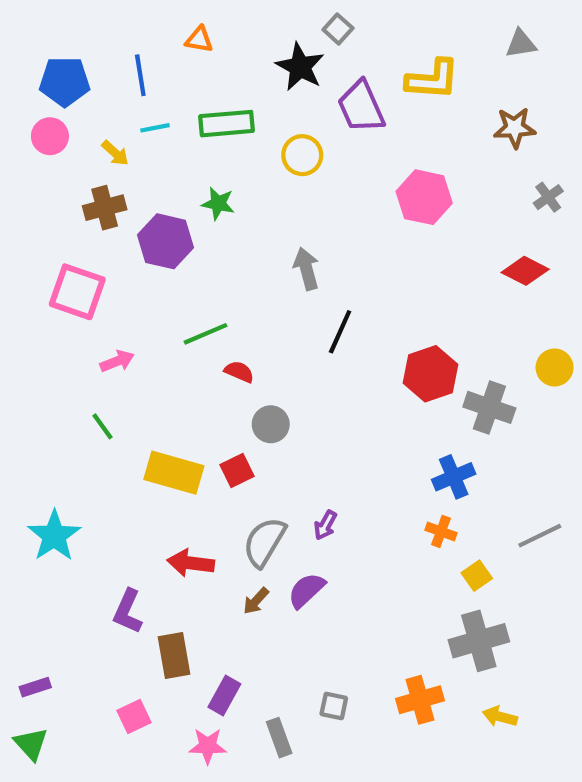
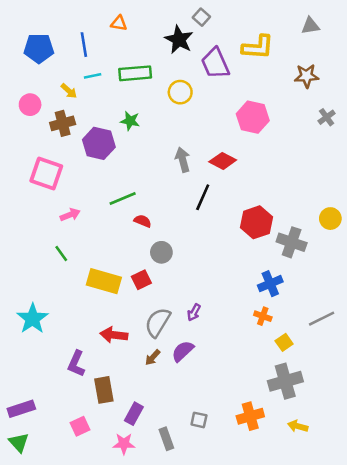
pink circle: (50, 136) -> (30, 105), moved
red diamond: (525, 271) -> (223, 161), moved
purple rectangle: (35, 687) -> (21, 409), size x1.5

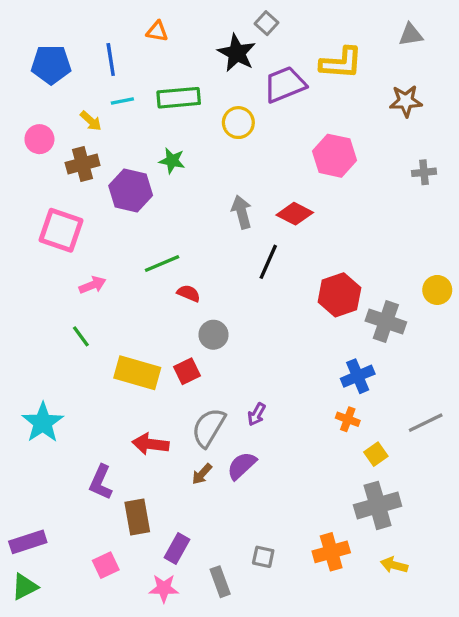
purple trapezoid: (215, 63) -> (285, 84), turned 92
gray cross: (327, 117) -> (424, 172), moved, turned 30
green triangle: (19, 442) -> (25, 587), turned 45

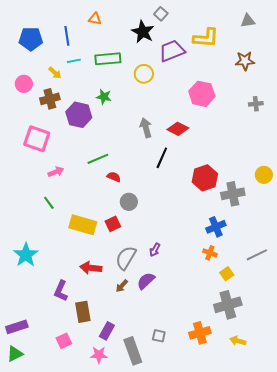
gray cross: (386, 321) -> (233, 194), turned -30
gray rectangle: (220, 582) -> (133, 351), size x1.5

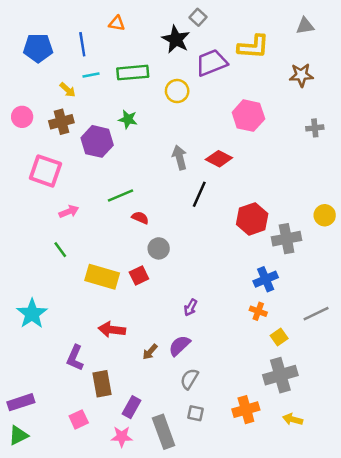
pink circle: (24, 84) -> (22, 117), moved
gray semicircle: (126, 258) -> (189, 379), moved, size x0.7

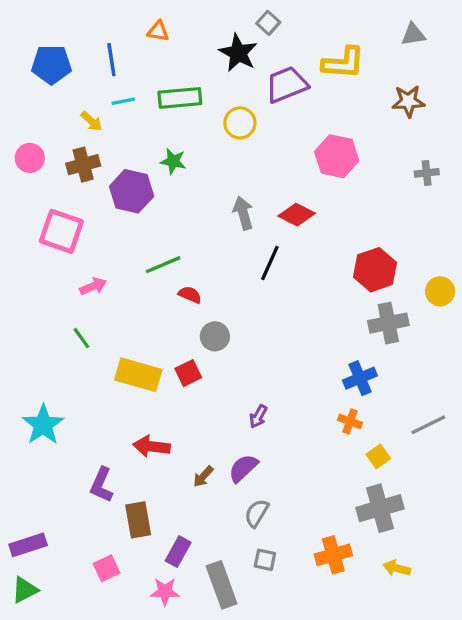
red hexagon: (252, 219) -> (375, 270), moved

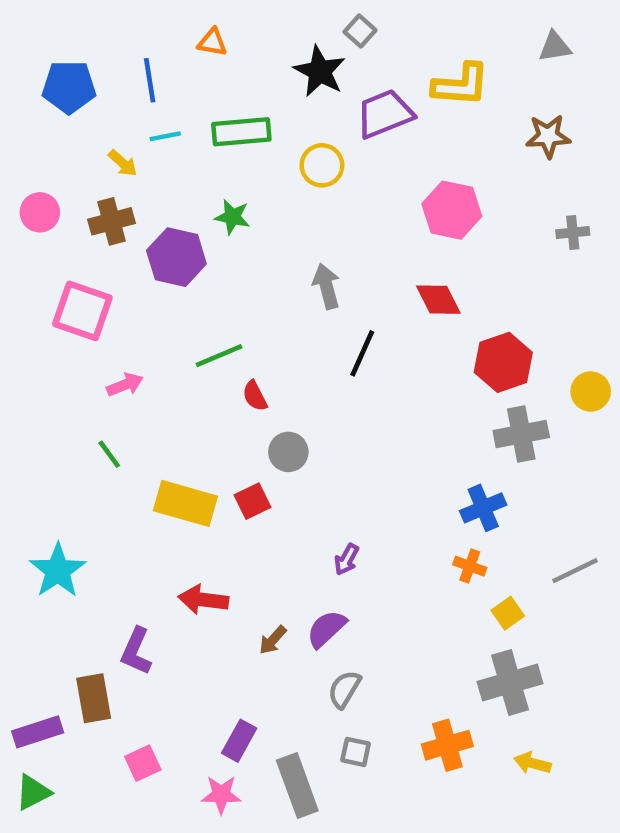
red diamond: (297, 215) -> (438, 300), moved, turned 36
red semicircle: (190, 295) -> (255, 396), turned -140
brown rectangle: (138, 520) -> (94, 698), moved

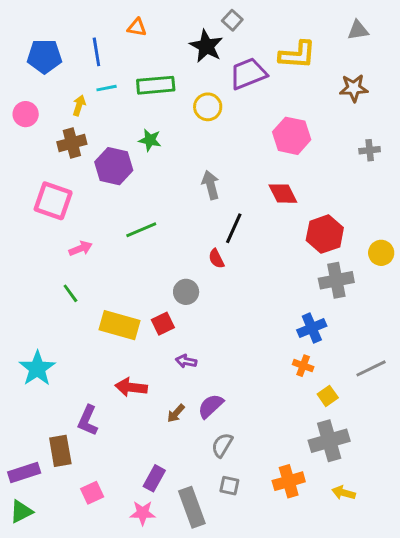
yellow arrow: (123, 163) -> (79, 105), turned -114
pink circle: (40, 212) -> (26, 114), moved
red semicircle: (255, 396) -> (216, 259), moved
purple arrow: (347, 559) -> (186, 361), moved, turned 72

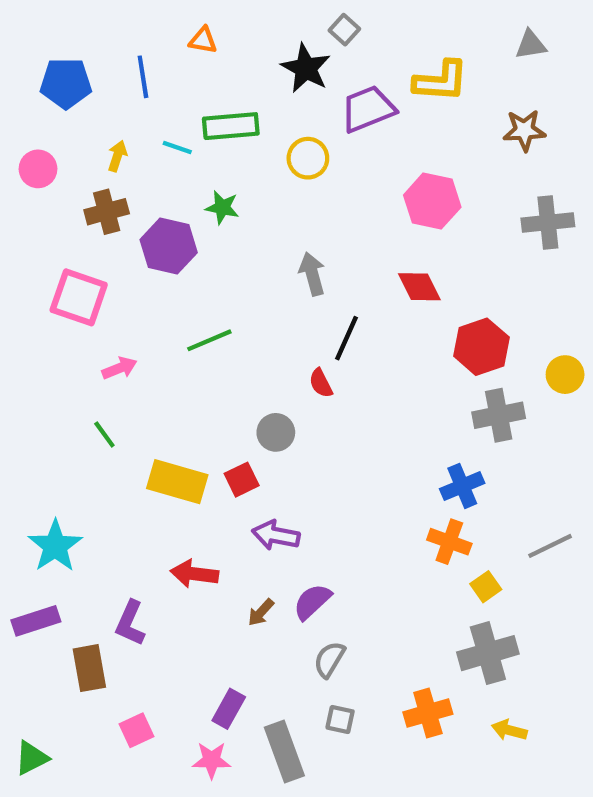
cyan line: (107, 88) -> (177, 147), moved, turned 30
gray cross: (370, 150) -> (548, 222), size x1.6
purple arrow: (186, 361) -> (276, 535), size x1.5
orange cross: (303, 366) -> (449, 542), size x1.4
purple rectangle: (24, 473) -> (36, 621), moved

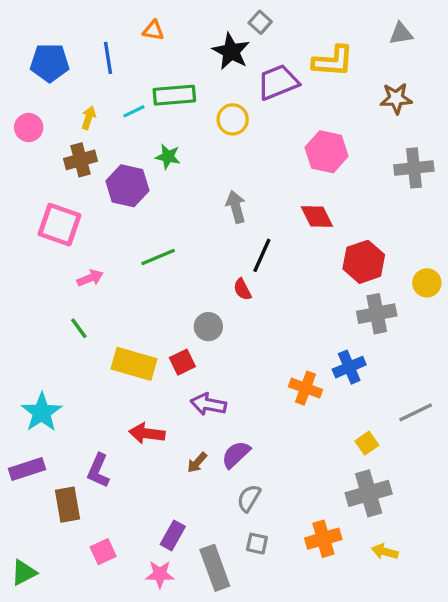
cyan line: (177, 147) -> (134, 111), turned -45
orange cross: (449, 542) -> (305, 388), moved

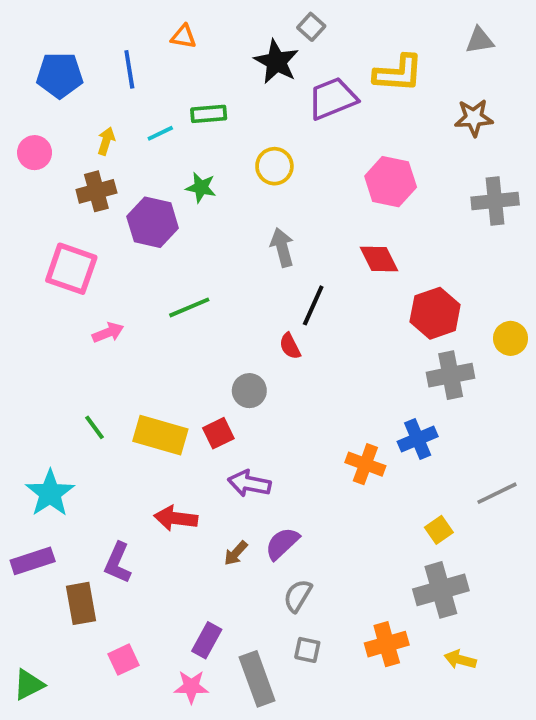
green rectangle: (174, 95) -> (209, 114), size x0.7
yellow circle: (233, 119) -> (274, 166), moved
green line: (79, 328) -> (95, 427), moved

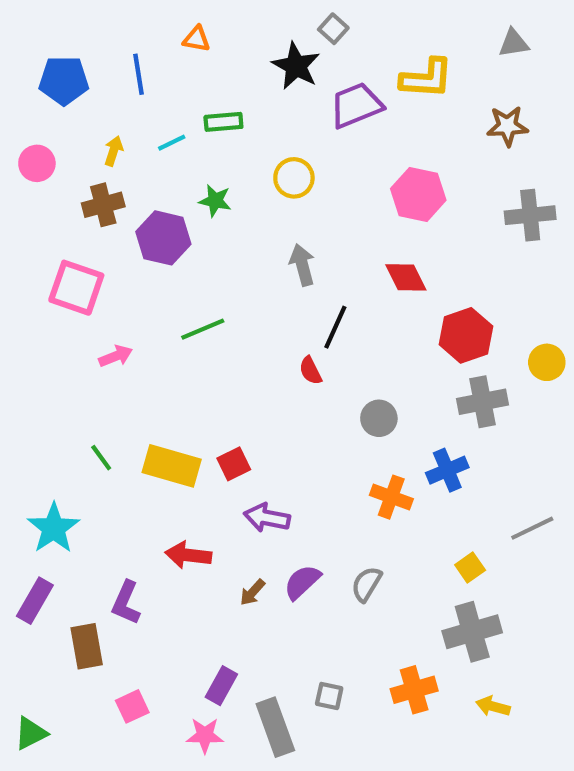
gray circle: (249, 391) -> (379, 418), moved
purple rectangle: (33, 561) -> (35, 601), turned -42
gray semicircle: (298, 596) -> (366, 584), moved

